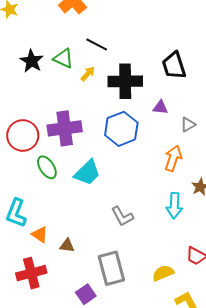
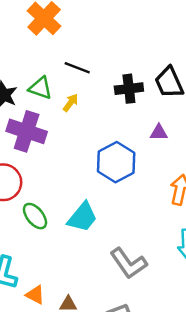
black cross: (125, 81) -> (129, 89), moved, size x0.7
purple cross: (65, 128) -> (27, 131), moved, turned 32
gray L-shape: (122, 216) -> (128, 263), size x1.4

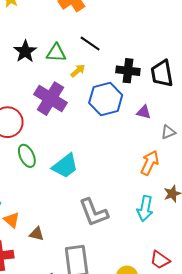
green triangle: (40, 88) -> (56, 53), turned -30
purple cross: (27, 131) -> (51, 99), moved
blue hexagon: (116, 162) -> (106, 99), moved

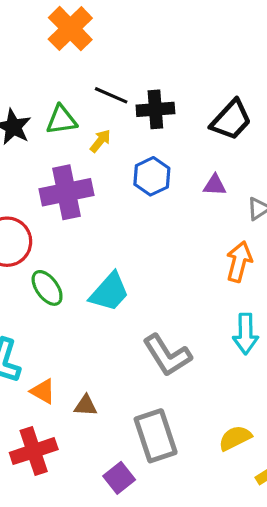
black cross: (128, 71) -> (155, 109), moved
black trapezoid: (162, 73) -> (231, 120), turned -116
purple cross: (51, 99) -> (66, 192), turned -32
blue hexagon: (106, 99) -> (152, 176), size x0.7

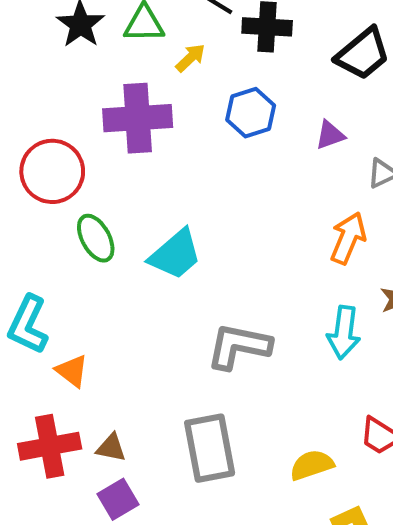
purple triangle: (215, 185) -> (330, 135), turned -30
gray L-shape: (167, 355) -> (239, 346), turned 126
brown triangle: (86, 406) -> (111, 448), moved
purple square: (119, 478) -> (118, 499), moved

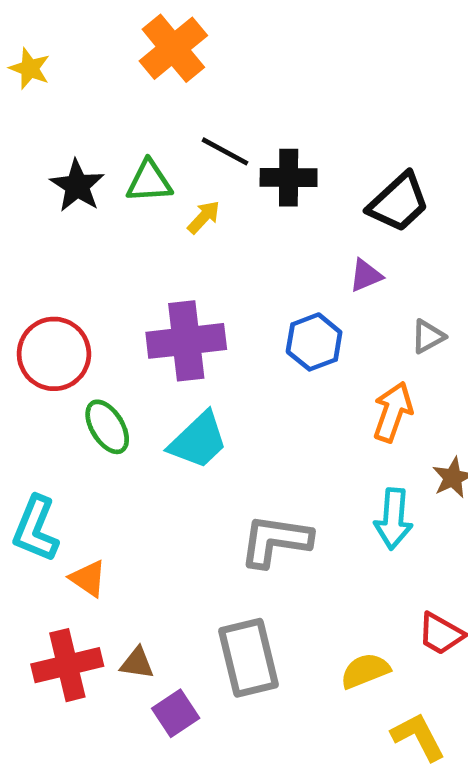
blue hexagon: (251, 113) -> (314, 342), moved
purple cross: (138, 118) -> (186, 341), moved
purple triangle: (330, 135) -> (366, 275), moved
purple square: (118, 499) -> (176, 713), moved

